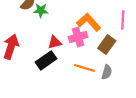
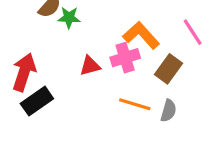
pink line: (123, 20) -> (193, 32), turned -36
black rectangle: (46, 60) -> (37, 101), moved

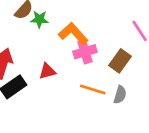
orange L-shape: (141, 35) -> (73, 34), moved
red triangle: (90, 66) -> (47, 71), moved

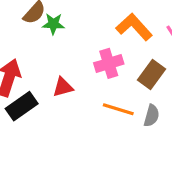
orange L-shape: (73, 34) -> (134, 27), moved

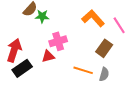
pink cross: (109, 63) -> (58, 41), moved

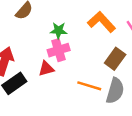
green star: (42, 16) -> (59, 30), moved
gray semicircle: (104, 74) -> (115, 91), size x1.5

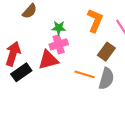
orange L-shape: (102, 22) -> (95, 21), turned 65
red triangle: (46, 69) -> (48, 60), size x1.5

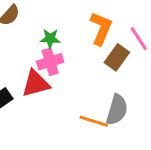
brown rectangle: (106, 52) -> (117, 57), moved
orange line: (85, 74) -> (94, 121), moved

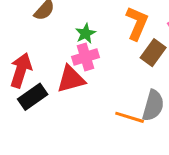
green star: (50, 39) -> (86, 34), turned -30

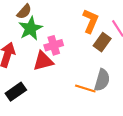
green star: (86, 34) -> (31, 28), moved, size x1.6
black rectangle: (33, 97) -> (16, 92), moved

